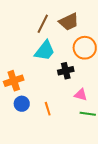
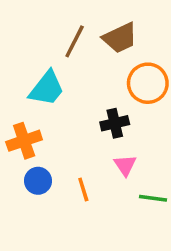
cyan trapezoid: (45, 51) -> (47, 88), moved
pink triangle: (81, 95) -> (125, 165), moved, turned 40

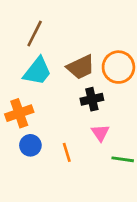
brown trapezoid: (120, 38) -> (81, 67), moved
brown line: (75, 41) -> (35, 34), moved

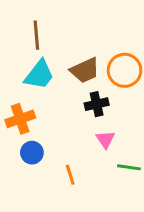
brown line: (35, 34) -> (36, 35), turned -32
orange line: (67, 152) -> (70, 175), moved

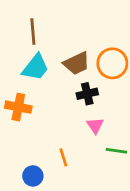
orange cross: (20, 119) -> (18, 107), turned 30
blue circle: (32, 153) -> (33, 176), moved

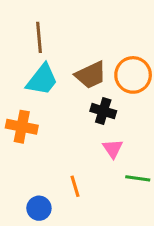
black cross: (87, 94) -> (103, 111), turned 30

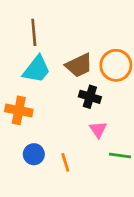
blue circle: (39, 208) -> (34, 154), moved

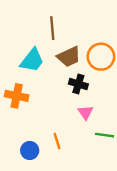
brown line: (34, 32) -> (52, 28), moved
blue circle: (34, 154) -> (30, 150), moved

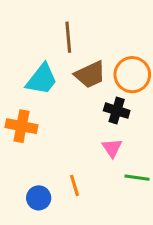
black cross: (78, 84) -> (117, 111), moved

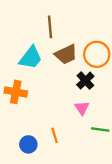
black cross: (117, 111) -> (85, 81), turned 30

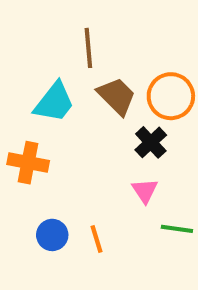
brown trapezoid: (66, 54) -> (117, 96), turned -110
blue circle: (28, 144) -> (52, 235), moved

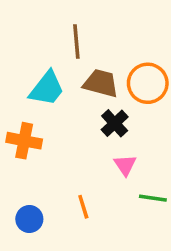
brown trapezoid: (117, 96) -> (101, 83), turned -30
black cross: (151, 142) -> (115, 123), moved
blue circle: (52, 235) -> (29, 219), moved

